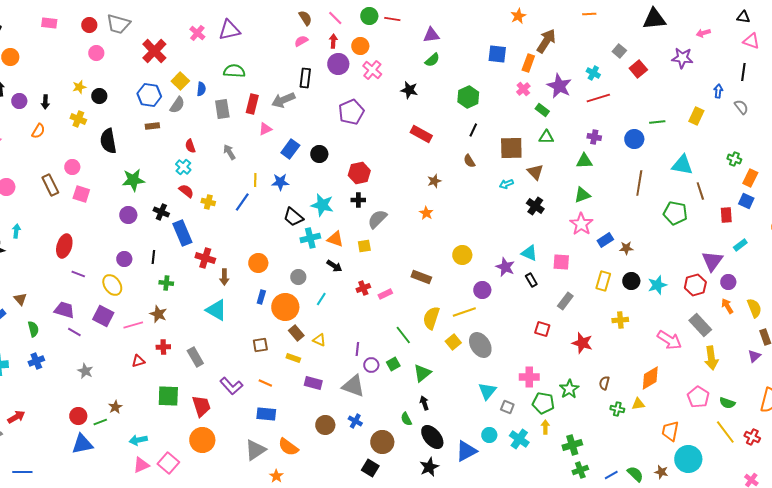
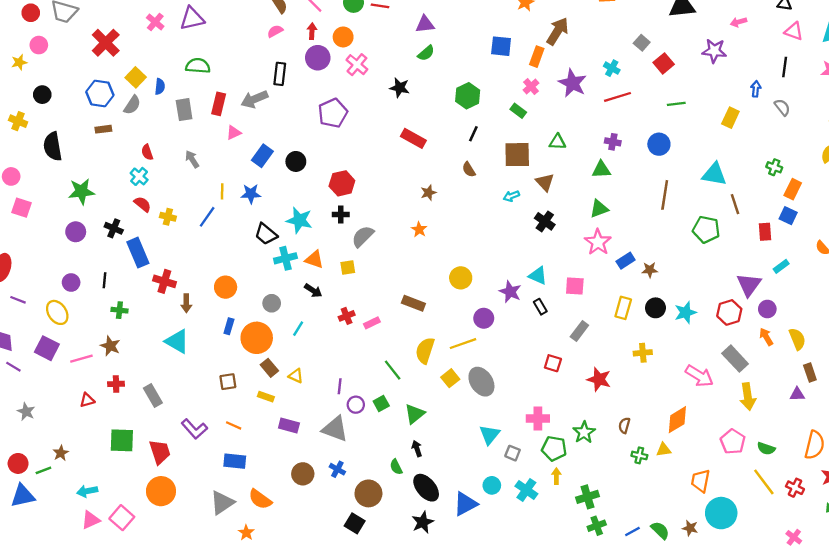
yellow star: (79, 87) -> (19, 62), moved
green rectangle: (542, 110) -> (518, 111), moved
green line: (657, 122) -> (676, 104), moved
purple triangle: (754, 356) -> (797, 394), turned 40

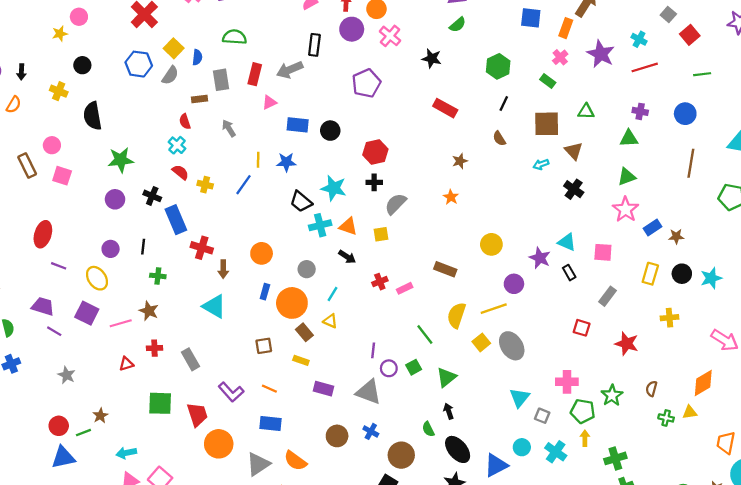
brown rectangle: (103, 129) -> (200, 99), moved
blue rectangle: (262, 156) -> (298, 125), turned 60
yellow triangle: (296, 376) -> (330, 321), moved
orange circle: (161, 491) -> (219, 444), moved

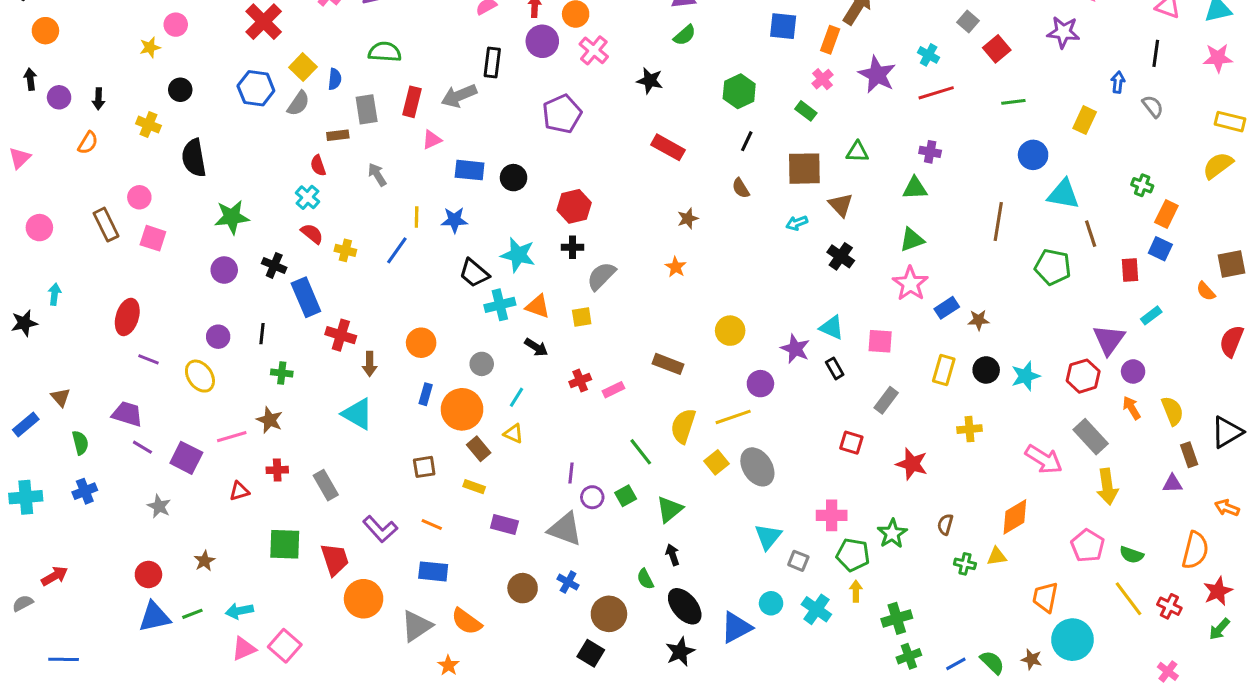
blue circle: (685, 114) -> (1033, 155), moved
purple square: (87, 313) -> (186, 458), moved
green line: (83, 433) -> (192, 614), moved

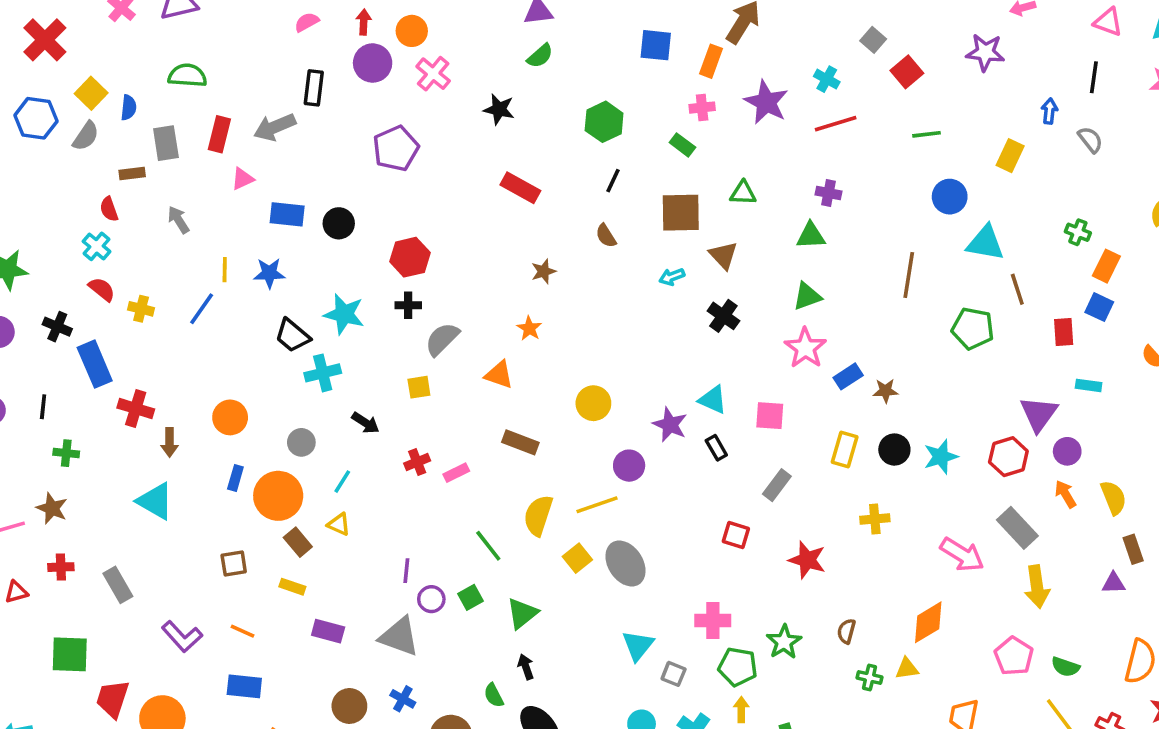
pink cross: (823, 79) -> (702, 108), turned 35
orange triangle: (538, 306) -> (499, 375), moved
cyan rectangle: (1151, 315) -> (1089, 385), turned 45
red trapezoid: (335, 559) -> (113, 699), moved, turned -144

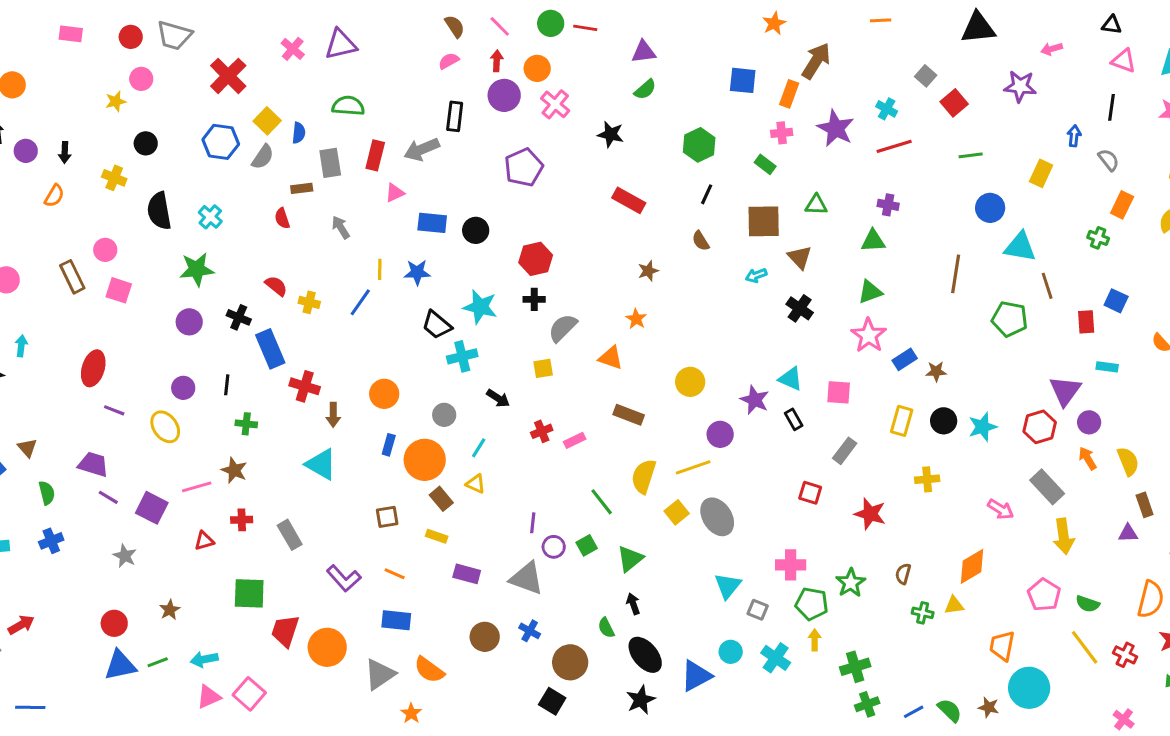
cyan cross: (97, 246) -> (210, 217), moved
orange rectangle: (1106, 266) -> (1122, 205), moved
pink arrow: (962, 555) -> (1001, 509), size x0.7

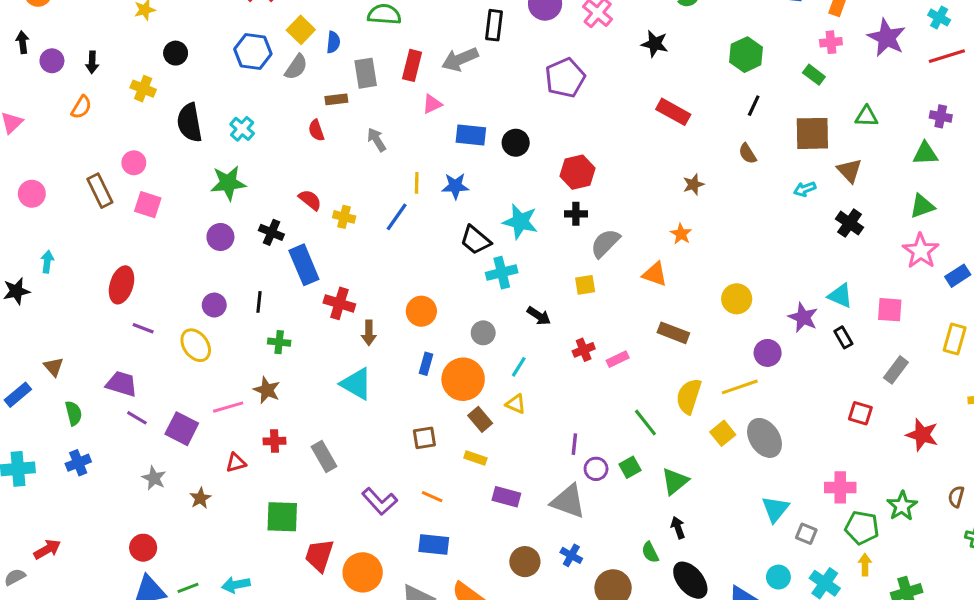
brown star: (170, 610) -> (200, 498), moved

